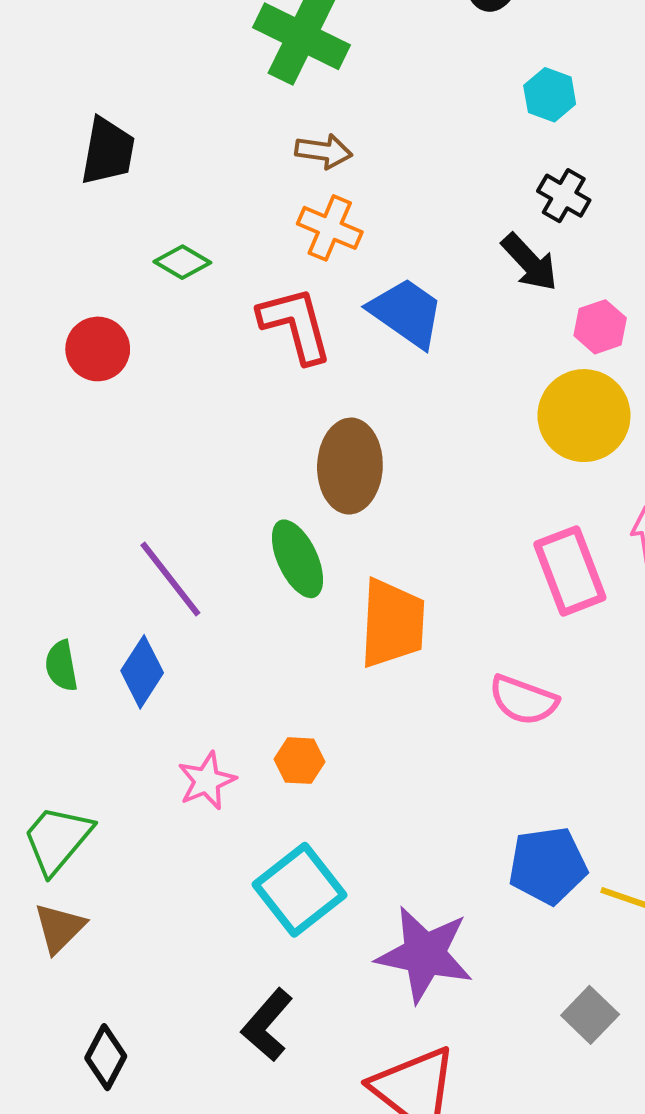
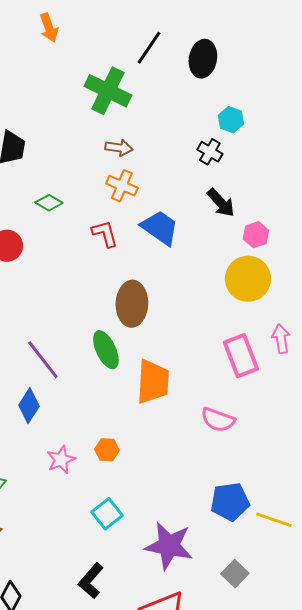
black cross: (564, 196) -> (210, 152), moved
red L-shape: (295, 325) -> (105, 234), size x0.7
cyan square: (299, 890) -> (107, 514), size x0.7
gray square: (590, 1015) -> (235, 574), moved

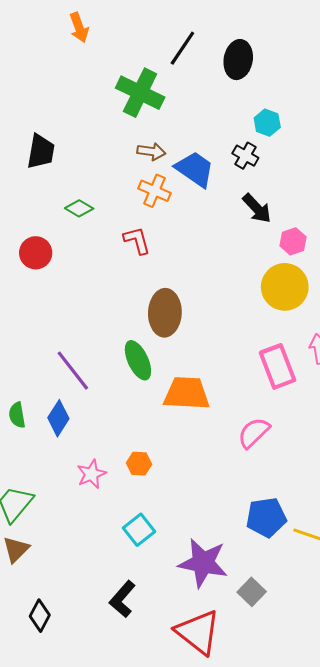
blue trapezoid: (160, 228) -> (195, 169), moved
orange trapezoid: (153, 382) -> (187, 393), turned -90
pink semicircle: (218, 420) -> (254, 433), turned 116
gray square: (235, 574) -> (252, 592), moved

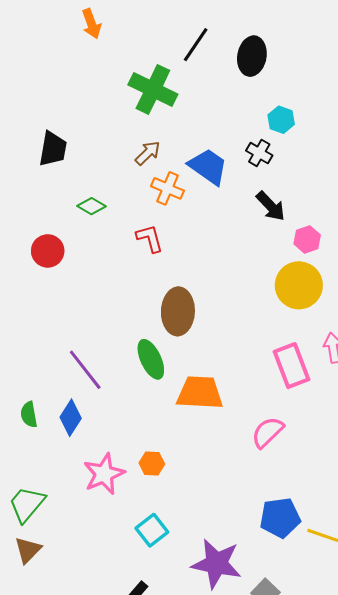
brown arrow: (151, 152) -> (148, 153), moved, turned -52
pink star: (91, 474) -> (104, 474), size x1.4

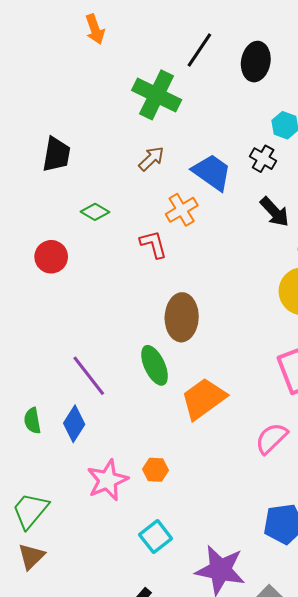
orange cross: (167, 188) -> (182, 210), moved, turned 36
orange trapezoid: (200, 393) -> (204, 399), turned -39

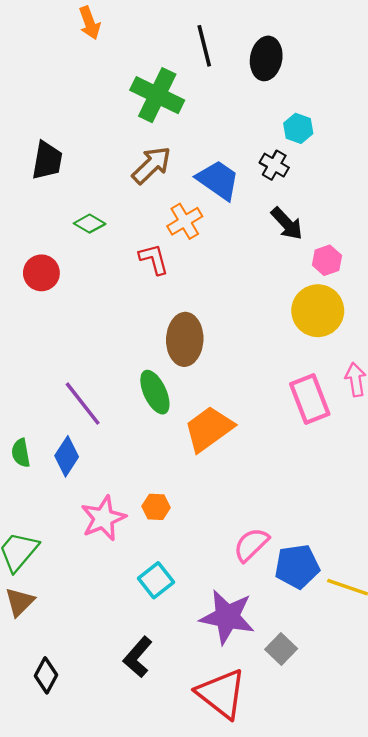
black line: (199, 50) -> (204, 46), turned -48
brown arrow: (151, 159) -> (151, 165), size x1.4
pink semicircle: (271, 438) -> (251, 545), moved

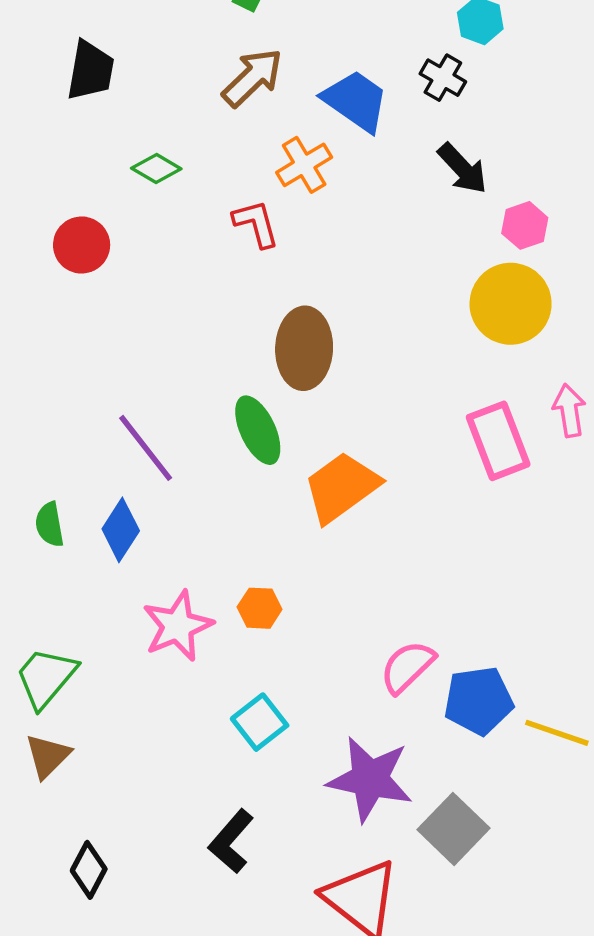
gray square: (281, 649) -> (454, 829), size x1.4

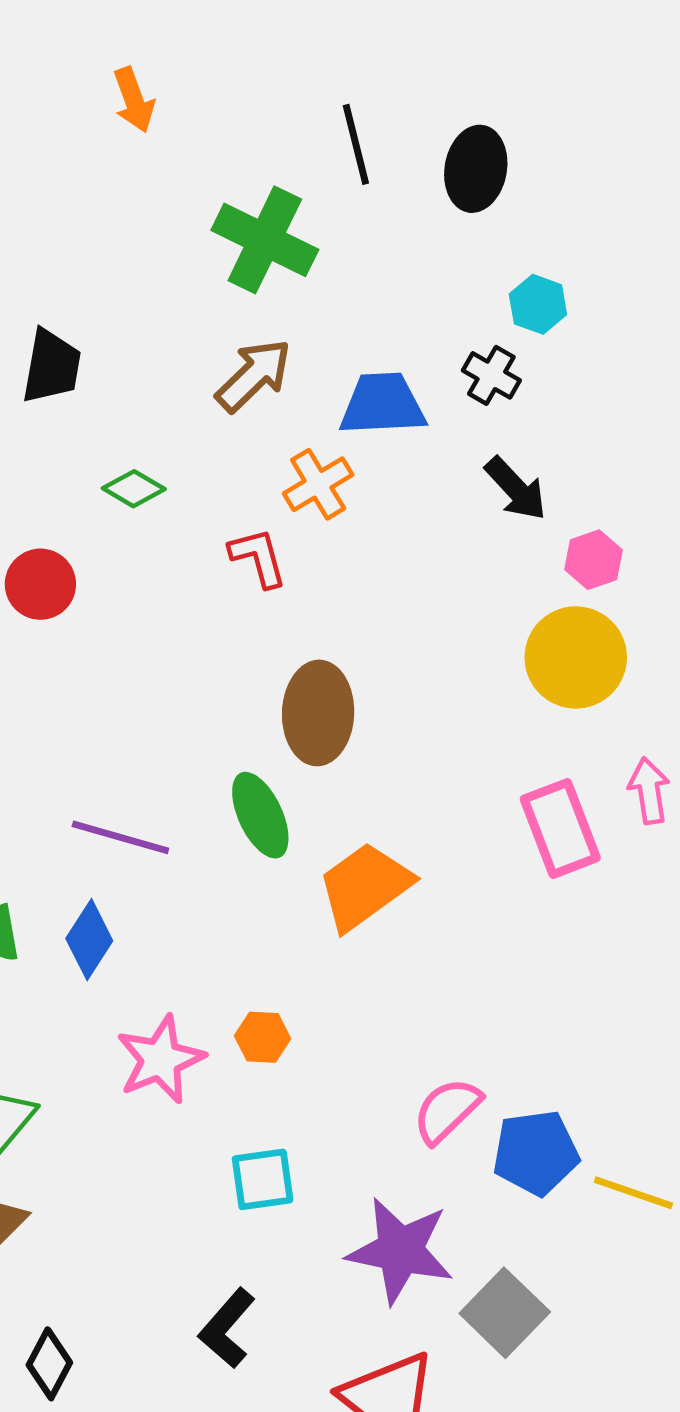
blue trapezoid: (356, 101) -> (382, 404), turned -38
purple line: (146, 448) -> (120, 837), turned -36
cyan square: (260, 722) -> (263, 1179), turned 30

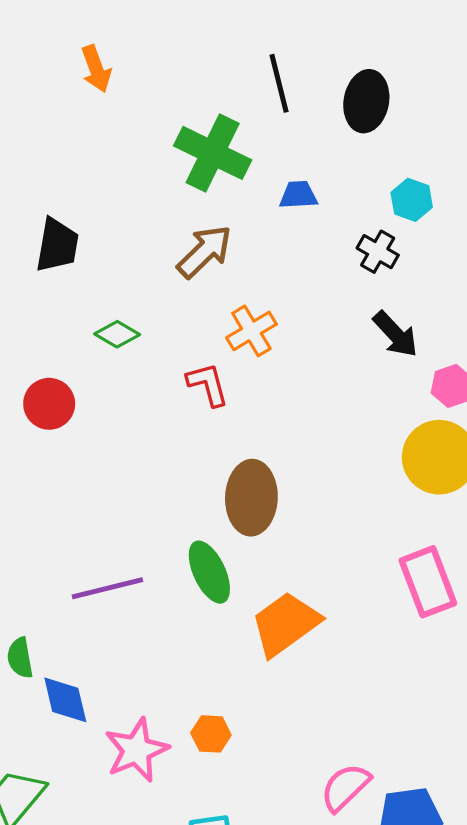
orange arrow: (134, 100) -> (96, 69), moved
blue trapezoid: (382, 404) -> (298, 195), moved, size x0.6
purple line: (120, 837) -> (107, 588), turned -30
blue diamond: (89, 940) -> (65, 700), moved, turned -46

